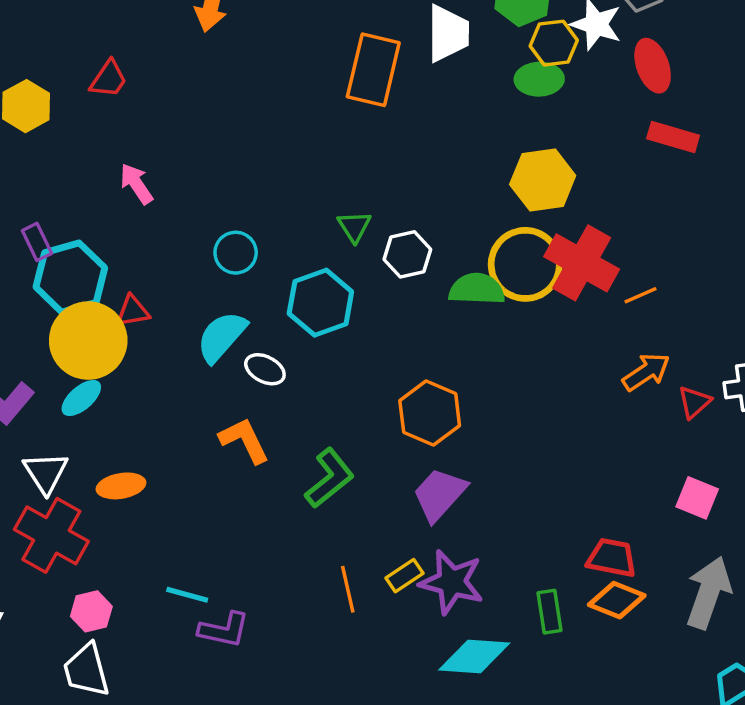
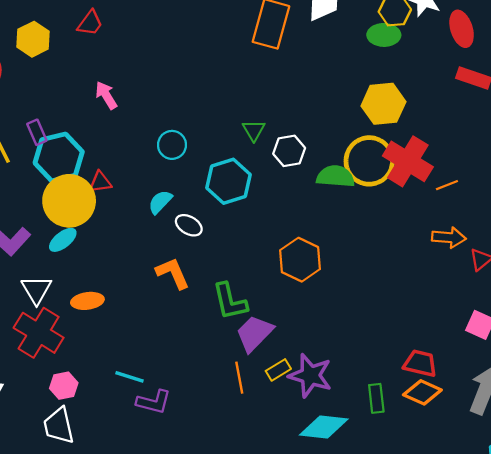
cyan semicircle: (222, 337) -> (160, 202), size x0.7
orange arrow: (646, 372) -> (449, 237), turned 36
green L-shape: (329, 478) -> (230, 301), turned 114
purple trapezoid: (439, 494) -> (254, 333), moved

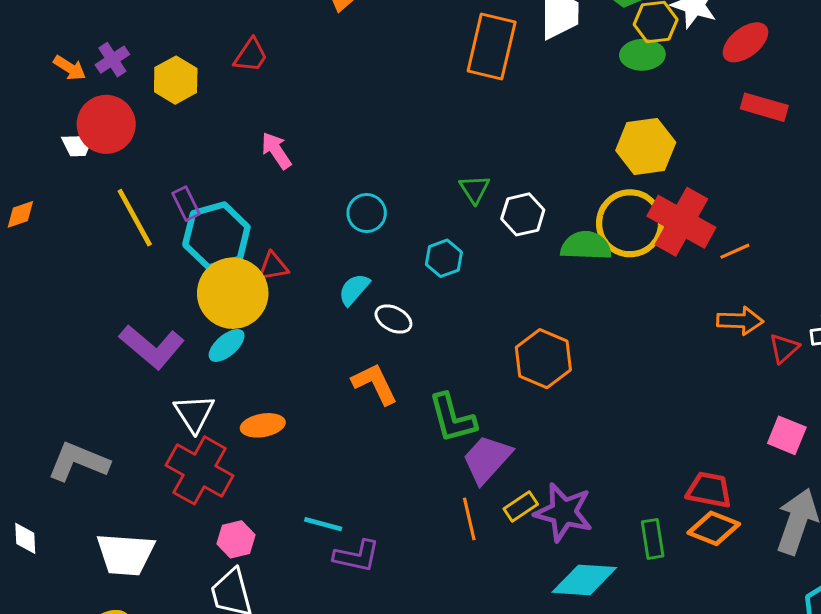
red ellipse: (462, 29) -> (745, 42), turned 72
cyan hexagon: (229, 181) -> (444, 258), size x0.6

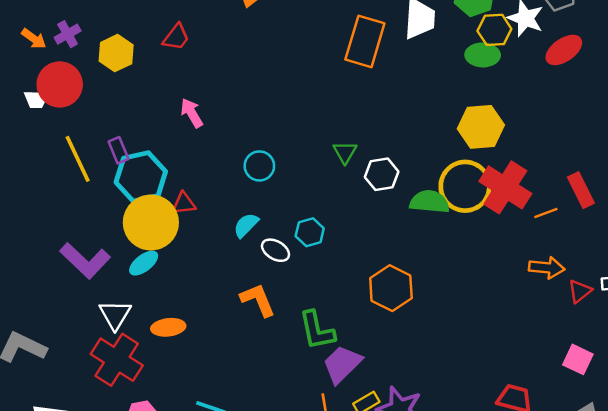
red rectangle: (764, 107) -> (581, 190), moved, turned 44
cyan hexagon: (444, 258) -> (310, 232), moved

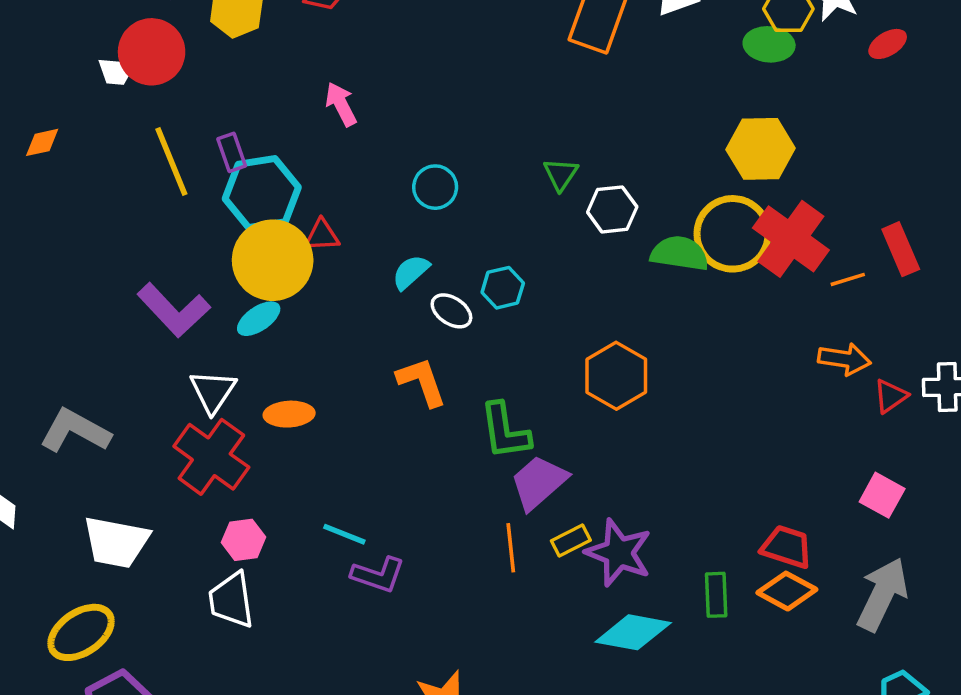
red ellipse: (564, 50) -> (888, 44), size x0.7

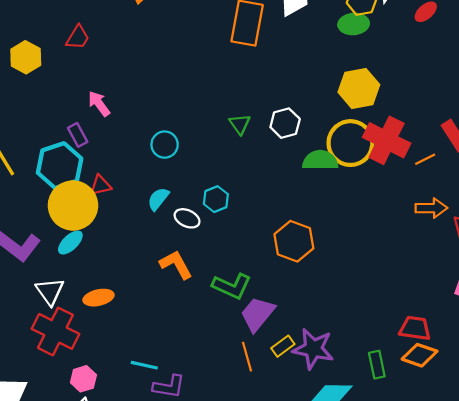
purple rectangle: (232, 152) -> (78, 135), moved
white hexagon: (612, 209) -> (285, 123), moved
green L-shape: (505, 431) -> (232, 286), turned -48

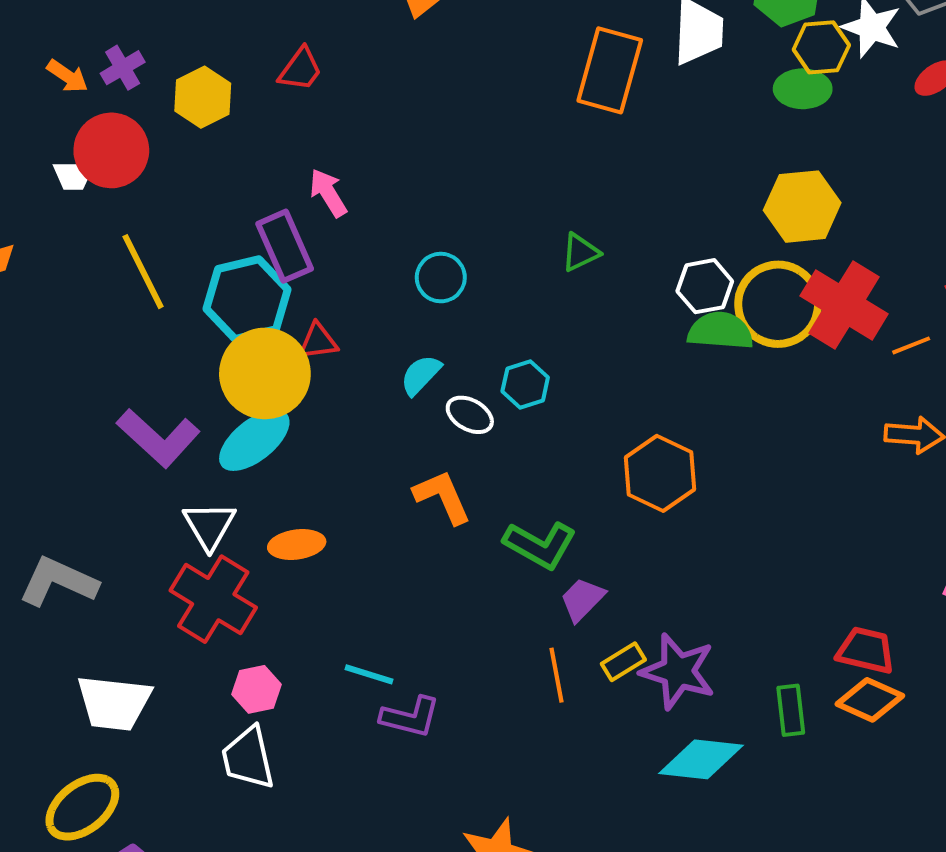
white hexagon: (285, 123) -> (705, 286), moved
green triangle: (240, 124) -> (580, 252), turned 35
purple rectangle: (78, 135) -> (285, 246), size x1.6
cyan ellipse: (70, 243) -> (254, 440), size x1.5
purple trapezoid: (257, 314) -> (582, 599), size x0.7

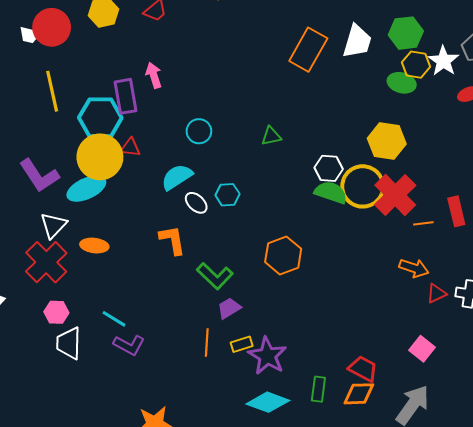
cyan semicircle: (421, 375) -> (177, 177), size x1.4
orange diamond: (870, 700) -> (359, 394), turned -40
white trapezoid: (248, 758) -> (69, 343), moved

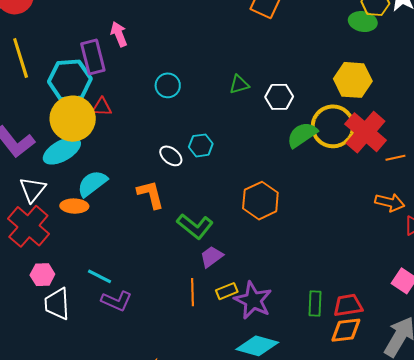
white hexagon: (329, 168) -> (279, 97), moved
cyan semicircle: (177, 177) -> (92, 183), moved
green semicircle: (331, 192) -> (302, 135), turned -48
red trapezoid: (363, 369) -> (348, 305), turned -32
green rectangle: (318, 389) -> (315, 304), moved

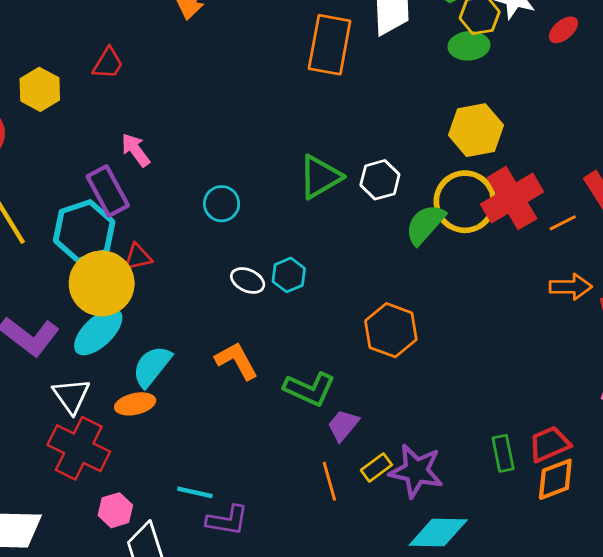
green triangle: (239, 84) -> (320, 177), size x1.6
red cross: (366, 132) -> (512, 198), turned 33
white ellipse: (171, 156) -> (248, 280), moved

